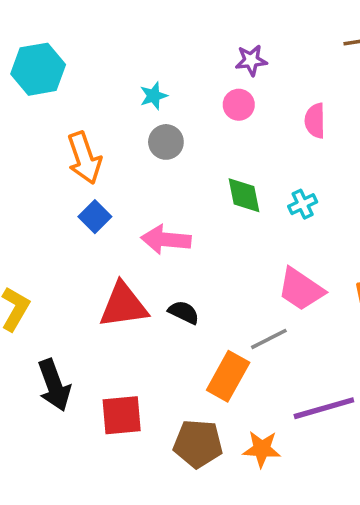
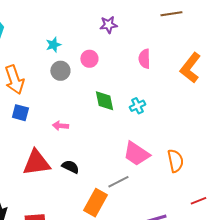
pink circle: (239, 105) -> (89, 59), moved
blue square: (95, 217) -> (20, 113), turned -30
pink arrow: (166, 240) -> (60, 126), size x0.6

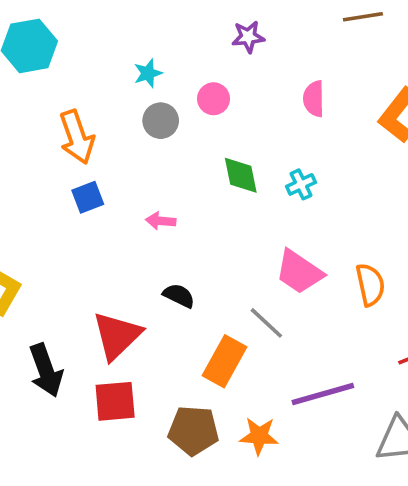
blue square: (20, 113) -> (88, 197), turned -36
red triangle: (36, 163) -> (117, 336), moved, turned -36
gray line: (118, 182) -> (266, 323), turned 70

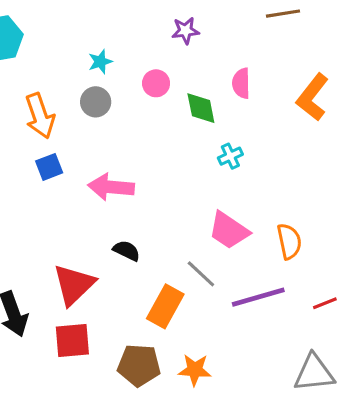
gray circle: (161, 121) -> (96, 102), moved
green diamond: (241, 175) -> (201, 108), moved
pink arrow: (161, 221) -> (111, 187), size x1.8
purple line: (323, 394) -> (258, 297), moved

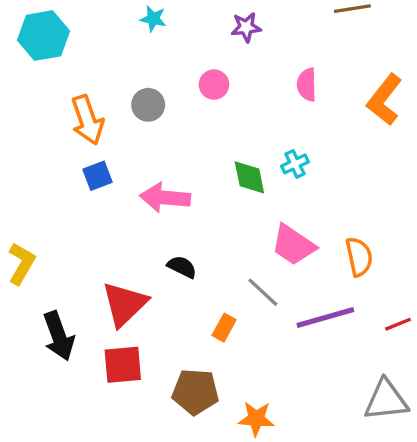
cyan star: (100, 62) -> (153, 19), moved, turned 30
green diamond: (201, 108) -> (249, 177), moved
orange rectangle: (165, 306) -> (224, 328), size x0.6
orange star: (195, 370) -> (256, 419), moved

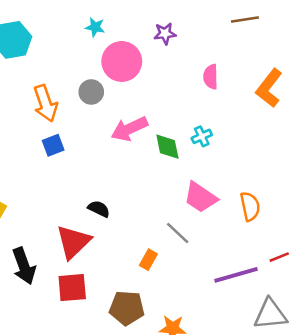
pink circle: (214, 85) -> (122, 61), moved, size x1.8
pink arrow: (165, 198) -> (129, 129), moved, turned -30
black semicircle: (182, 267) -> (99, 209), moved
purple line: (325, 317) -> (236, 275), moved

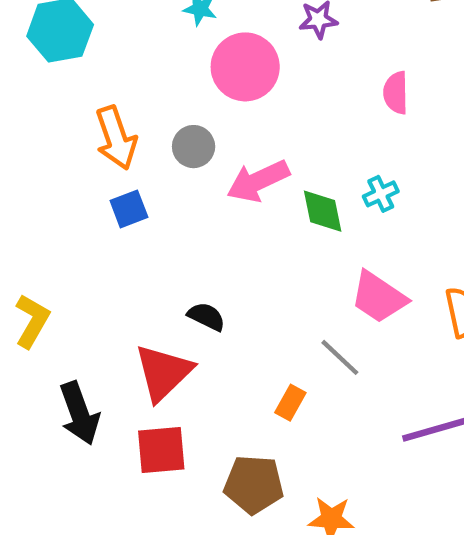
gray circle: (91, 92) -> (194, 147), moved

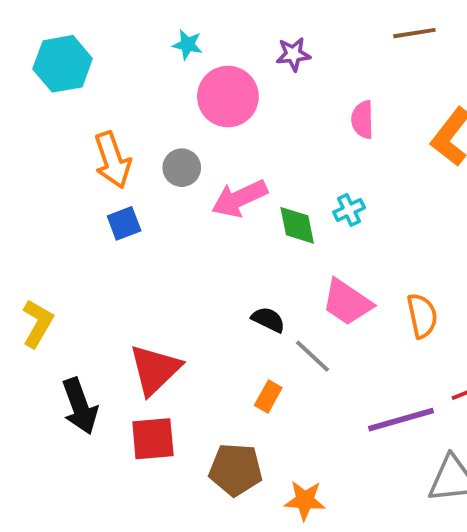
black semicircle: (206, 317) -> (268, 320), moved

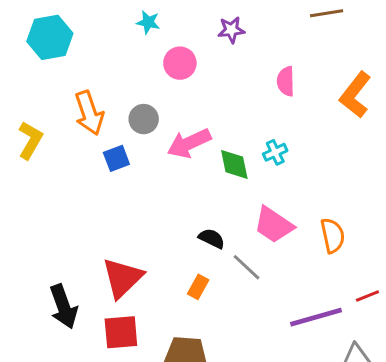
pink circle: (228, 97) -> (180, 63), size x0.7
blue square: (124, 223) -> (116, 158), moved
yellow L-shape: (38, 323) -> (30, 140), moved
orange rectangle: (268, 396) -> (198, 287), moved

